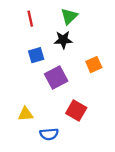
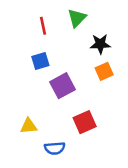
red line: (30, 19) -> (43, 26), moved
black star: (63, 40) -> (100, 44), moved
red square: (76, 111) -> (85, 122), turned 36

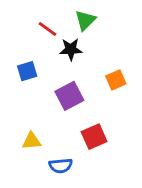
red line: (43, 26) -> (48, 29), turned -42
black star: (100, 44) -> (71, 49), moved
blue square: (40, 61) -> (27, 71), moved

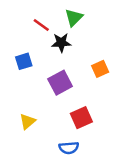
yellow triangle: (32, 141) -> (28, 121), turned -36
blue semicircle: (61, 166) -> (69, 148), moved

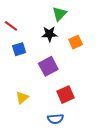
red line: (41, 25) -> (11, 26), moved
orange square: (100, 69) -> (76, 42), moved

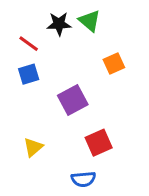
green triangle: (59, 14) -> (90, 21), turned -35
red line: (11, 26) -> (29, 44), moved
black star: (49, 34) -> (59, 24), moved

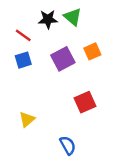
purple square: (73, 100) -> (63, 59), moved
red square: (99, 143) -> (85, 102), moved
blue semicircle: (83, 179) -> (68, 145), turned -114

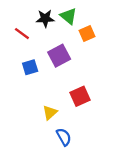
orange square: (92, 51) -> (87, 34), moved
blue square: (23, 60) -> (30, 67), moved
yellow triangle: (27, 119) -> (50, 113), moved

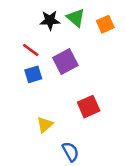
red line: (22, 34) -> (31, 50), moved
orange square: (87, 34) -> (105, 24), moved
yellow triangle: (50, 113) -> (45, 125), moved

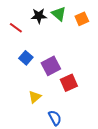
red line: (31, 50) -> (16, 28), moved
purple square: (65, 62) -> (51, 66), moved
blue square: (33, 74) -> (26, 58), turned -32

